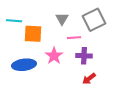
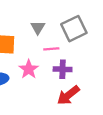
red arrow: (89, 79) -> (68, 95), size x1.5

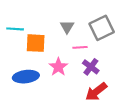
purple cross: (63, 69) -> (91, 67), turned 35

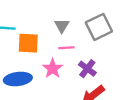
pink line: (80, 47) -> (66, 48), moved

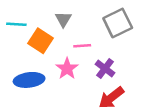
gray triangle: (62, 26) -> (63, 19), moved
orange square: (28, 43) -> (40, 41), turned 30

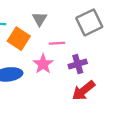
purple cross: (105, 69) -> (78, 64), turned 36

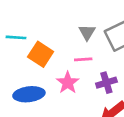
gray triangle: (40, 19) -> (87, 32), moved

